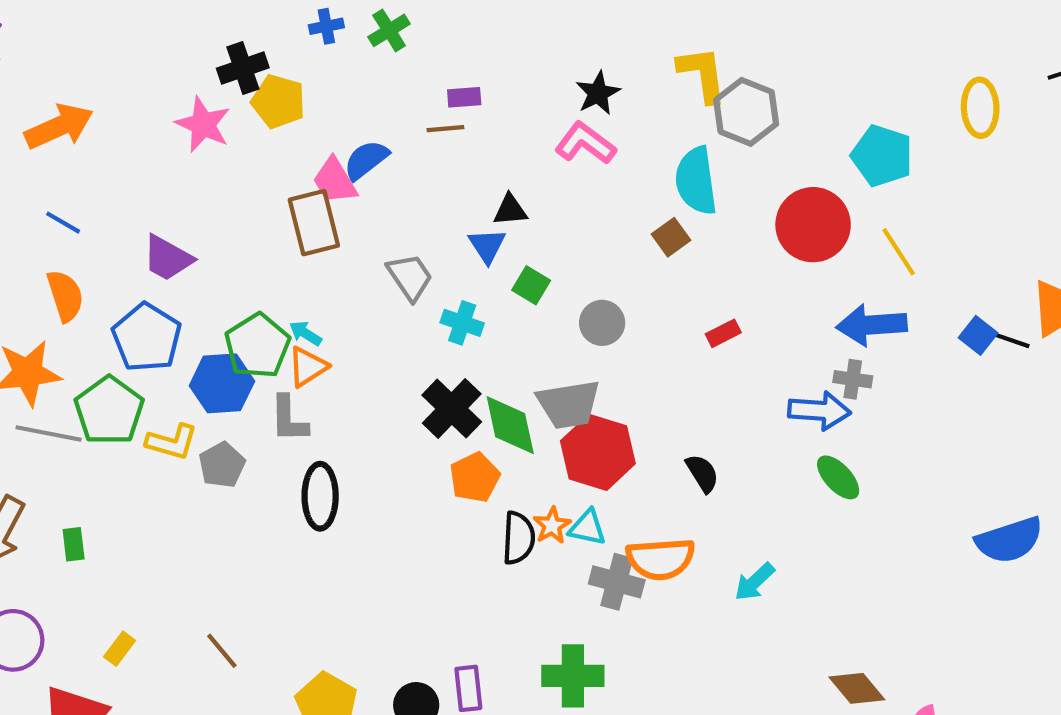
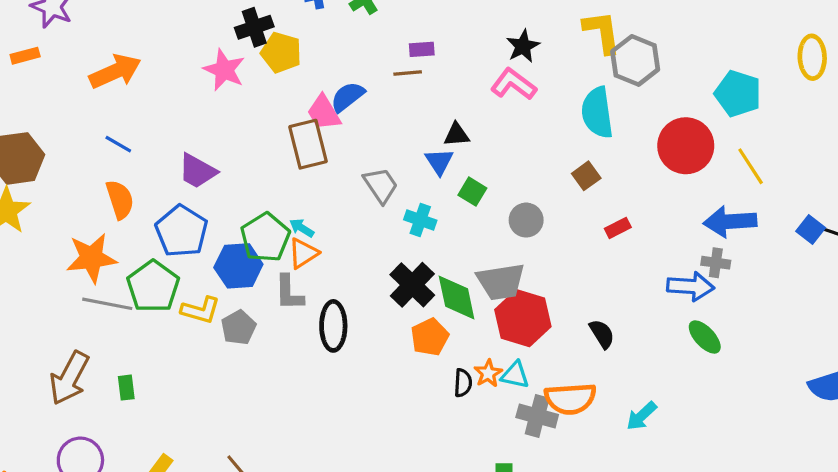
brown square: (671, 237) -> (586, 176), moved
black ellipse: (320, 496) -> (333, 326), moved
black semicircle: (519, 538) -> (463, 383), size x0.7

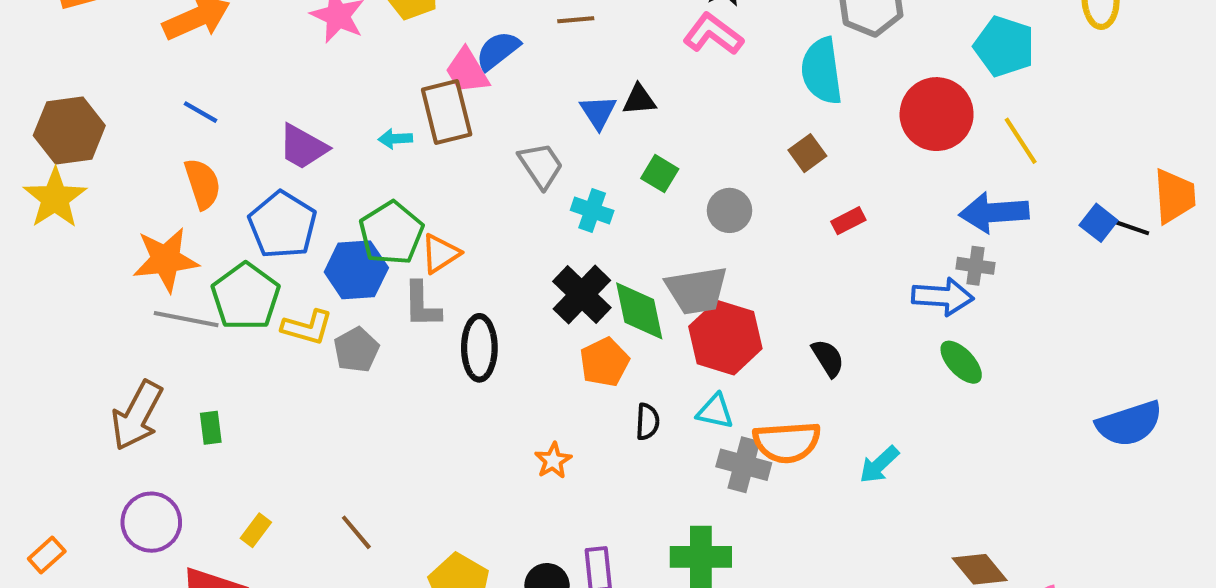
blue triangle: (439, 162) -> (598, 112), moved
cyan arrow: (302, 228) -> (395, 139), moved, turned -35
orange star: (488, 373) -> (553, 461), moved

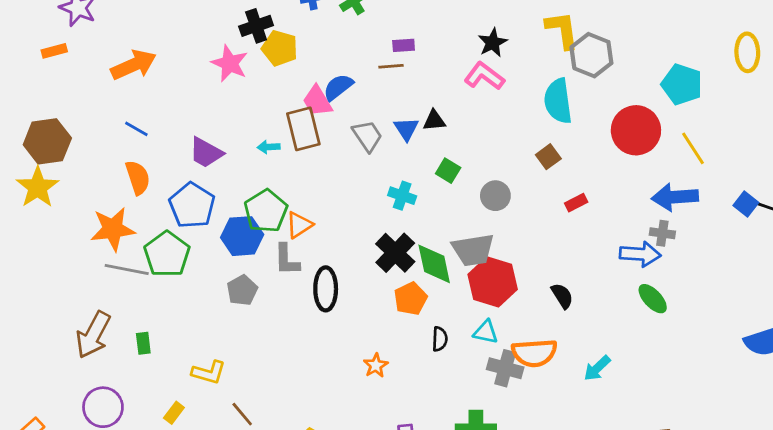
gray trapezoid: (541, 165) -> (367, 136), moved
yellow L-shape: (307, 327) -> (209, 372), moved

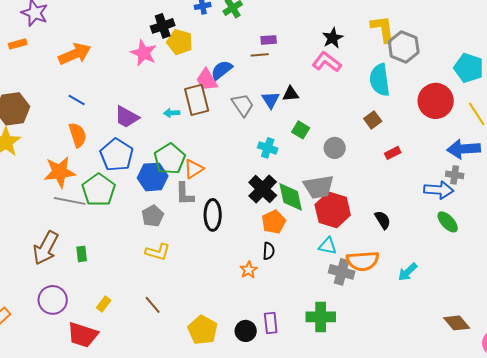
black semicircle: (440, 339) -> (269, 251), moved
yellow L-shape: (209, 372) -> (158, 252), moved

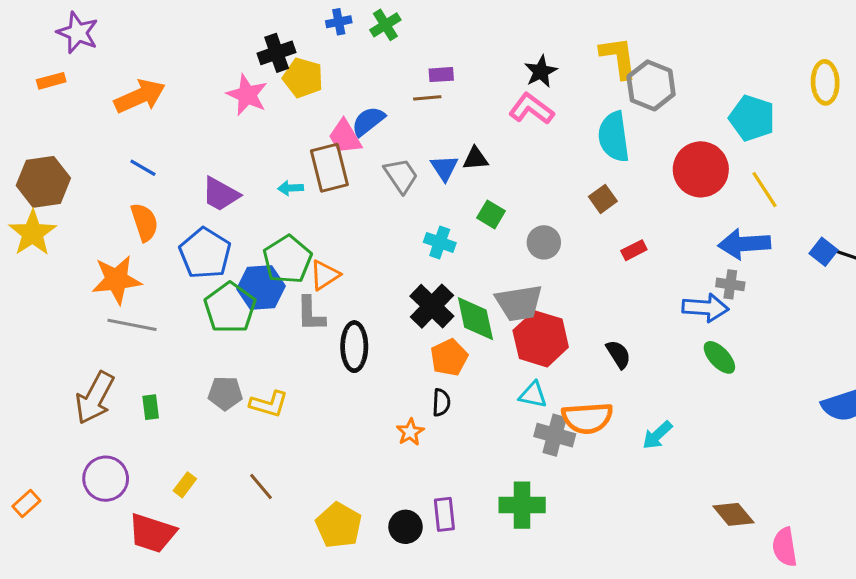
green pentagon: (99, 190) -> (230, 308), moved
gray pentagon: (153, 216) -> (225, 393), moved, turned 30

